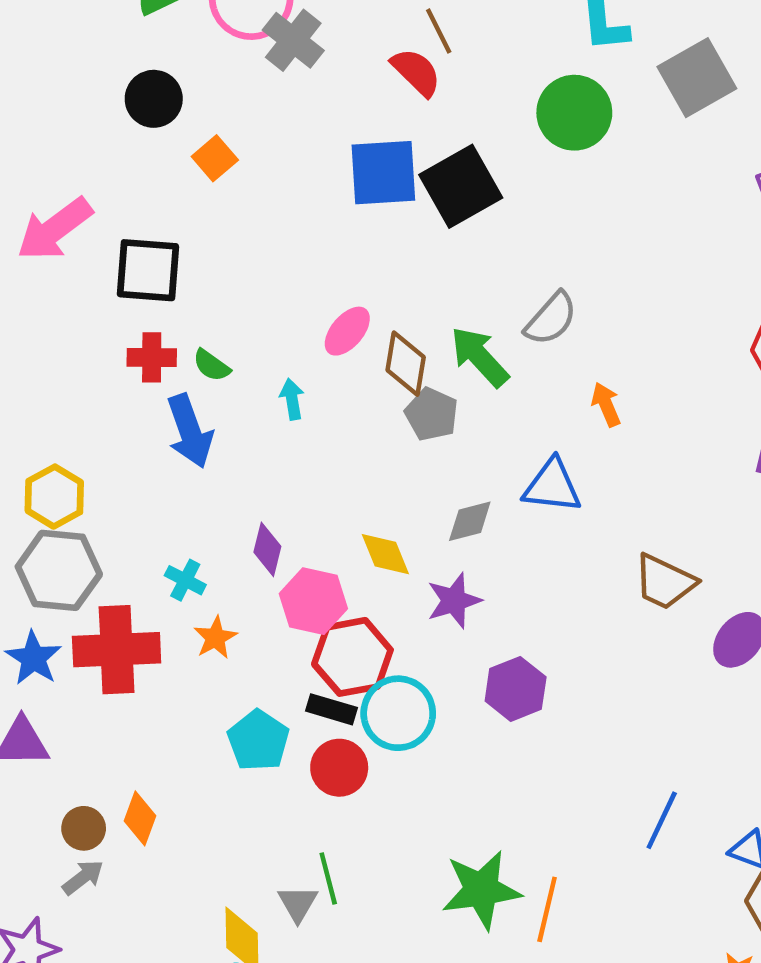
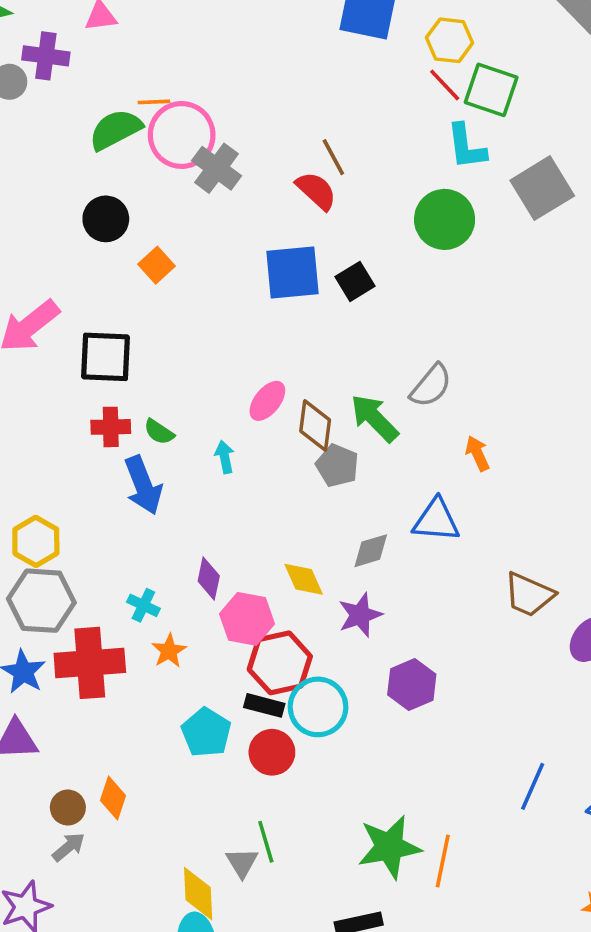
black square: (461, 186) -> (355, 281), size x0.6

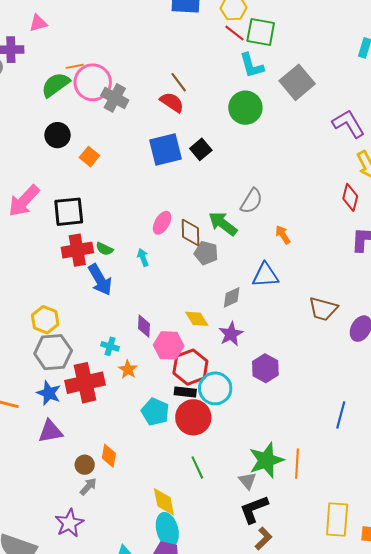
red cross: (111, 427) -> (77, 250), size x1.4
red circle: (272, 752) -> (193, 417), size x1.4
gray triangle: (242, 863) -> (247, 481), moved

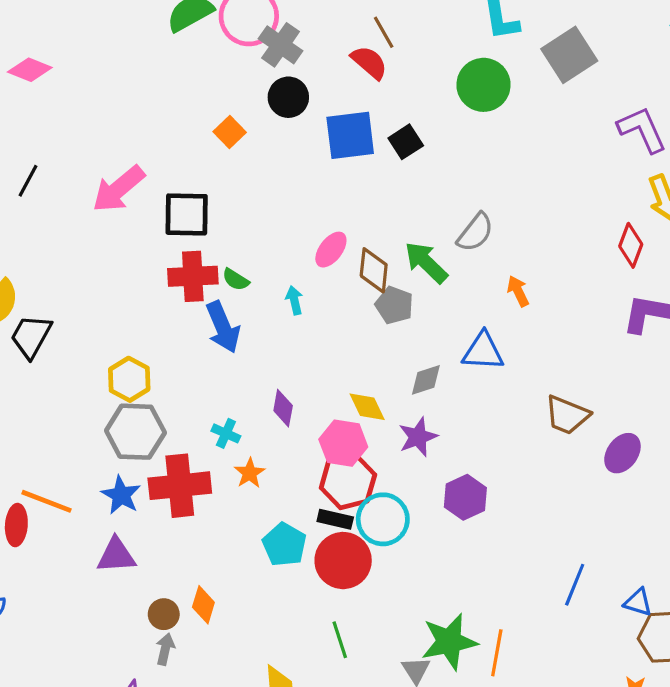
black circle: (58, 135) -> (288, 97), moved
pink hexagon: (169, 345) -> (343, 443), moved
gray arrow: (88, 487) -> (165, 649), turned -36

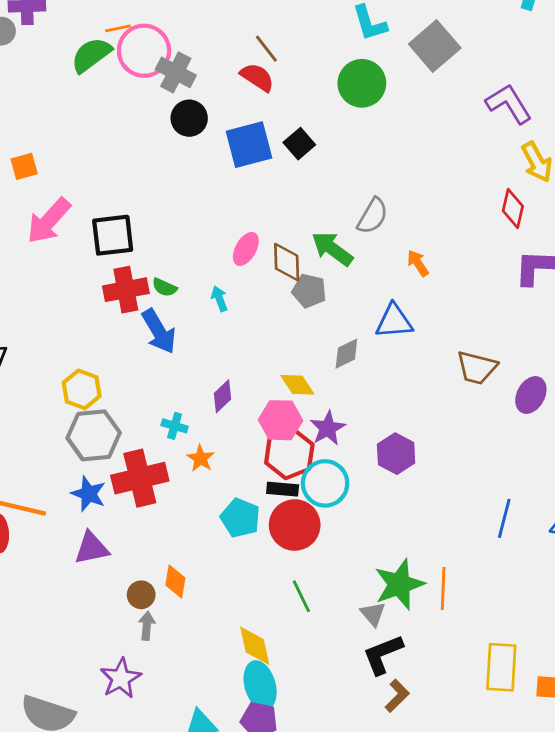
orange square: (230, 132) -> (24, 166), moved, turned 36
purple diamond: (283, 408) -> (222, 396), turned 44
purple star: (418, 437) -> (328, 428), moved

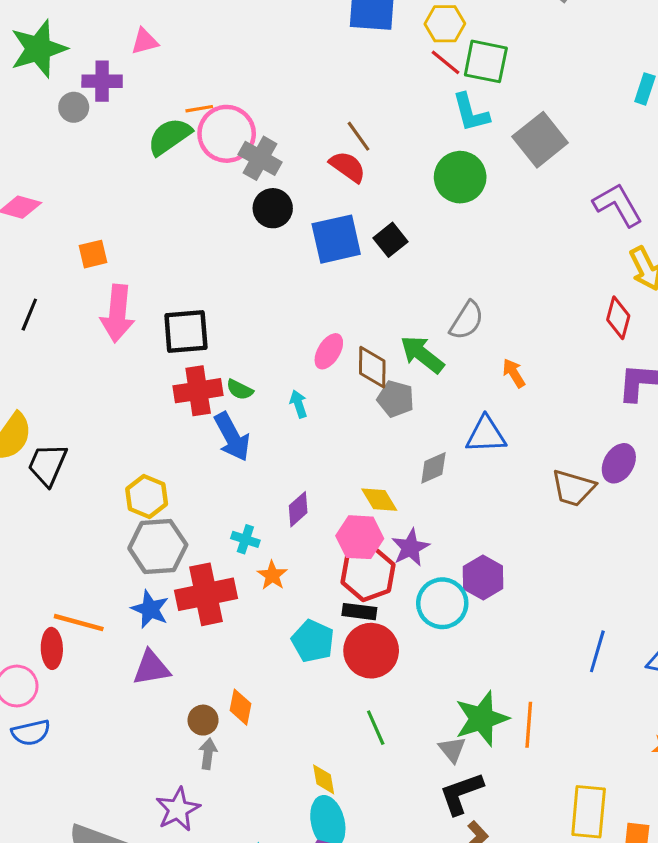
pink arrow: (49, 221) -> (118, 314), turned -39
purple ellipse: (531, 395) -> (619, 463), moved
cyan circle: (325, 483) -> (442, 603), moved
yellow diamond: (255, 646) -> (324, 779), size x0.7

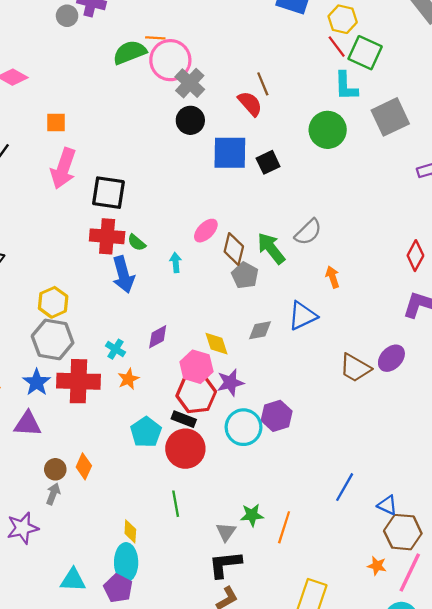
blue triangle: (486, 435) -> (303, 316), turned -36
green star: (482, 719) -> (252, 515), size x0.6

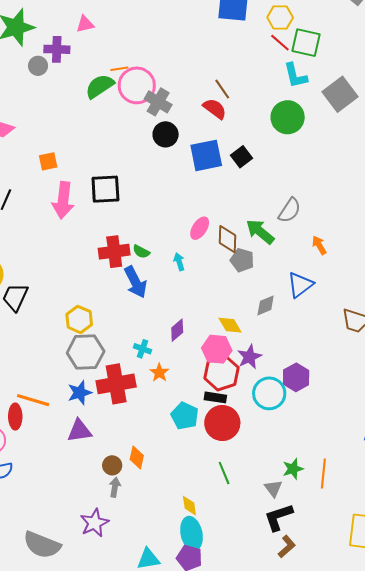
black square: (108, 193) -> (105, 189), moved
blue star: (37, 382) -> (80, 393), turned 30

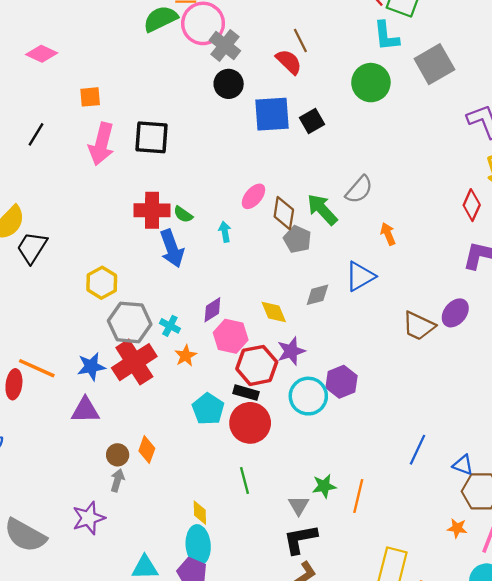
pink hexagon: (217, 349) -> (231, 336), moved
gray hexagon: (86, 352) -> (130, 322), moved
red cross: (116, 384) -> (134, 362), turned -30

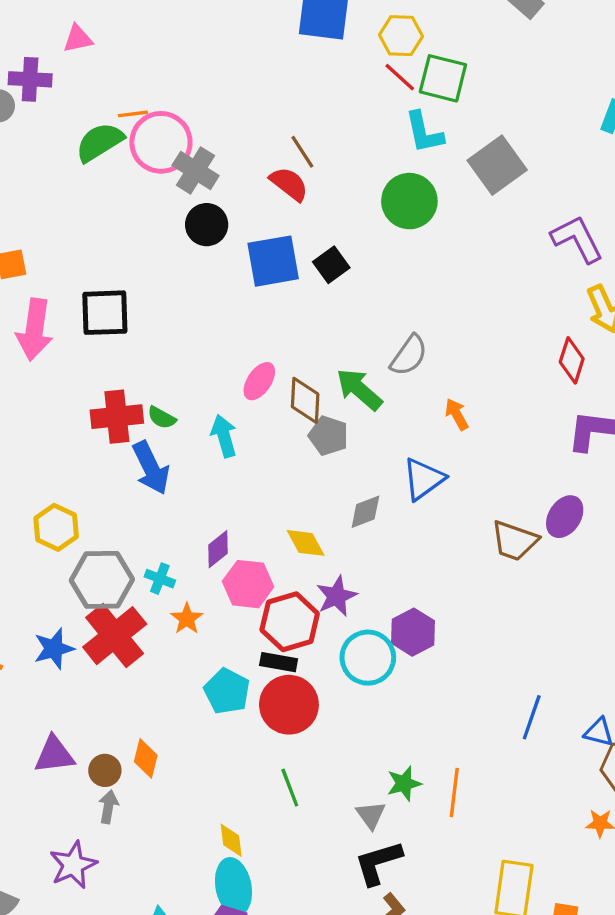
cyan arrow: (225, 232) -> (224, 436), size x1.4
purple triangle: (85, 410) -> (54, 755), moved

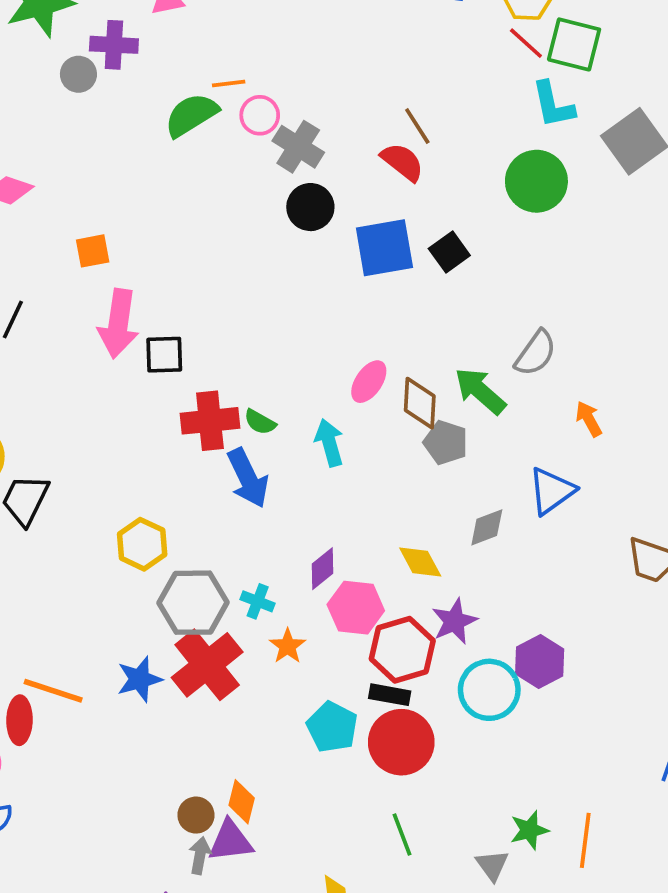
pink circle: (161, 142) -> (260, 115), size x0.6
black square: (105, 313) -> (164, 355), moved, size x0.7
purple triangle: (54, 755) -> (231, 841), moved

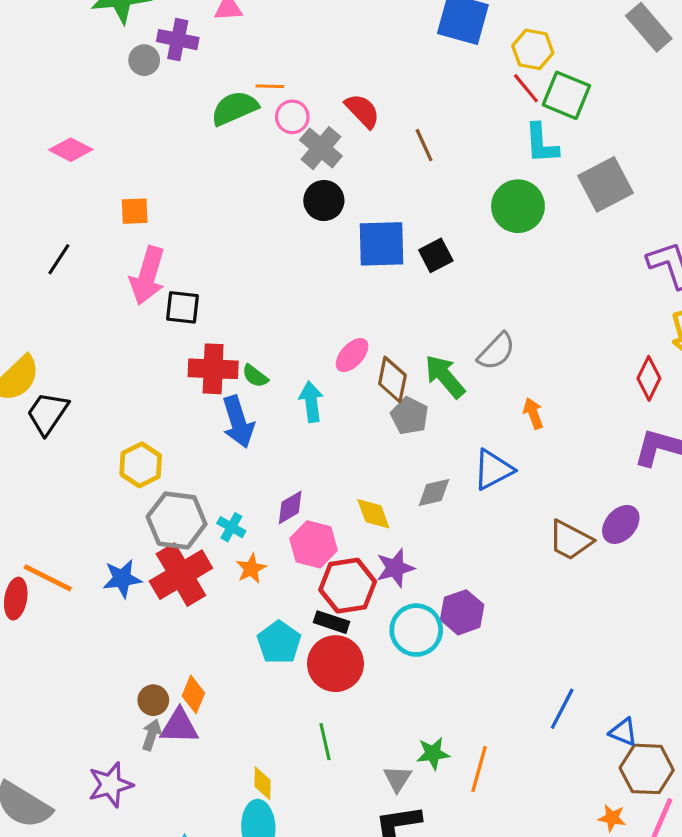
red semicircle: (402, 162) -> (362, 111), moved

